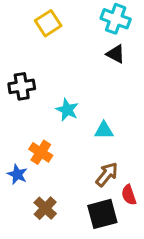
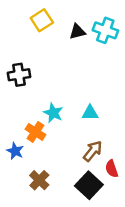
cyan cross: (116, 19) -> (105, 30), moved
black triangle: (116, 54) -> (77, 32), moved, turned -42
cyan star: (67, 110) -> (53, 113), moved
black square: (102, 214) -> (89, 185), turned -32

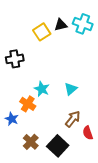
yellow square: (42, 20) -> (42, 32), moved
cyan triangle: (90, 113) -> (71, 89), turned -40
black square: (89, 185) -> (58, 146), moved

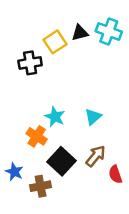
black cross: (15, 59) -> (30, 63), moved
blue star: (12, 119) -> (14, 172), moved
brown cross: (31, 142) -> (41, 186), turned 35
black square: (58, 146) -> (62, 161), moved

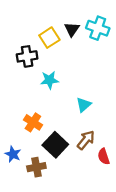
black triangle: (80, 33) -> (72, 29), turned -42
cyan star: (55, 117) -> (49, 80), moved, turned -30

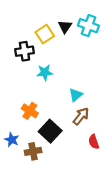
brown arrow: (86, 140) -> (81, 116), moved

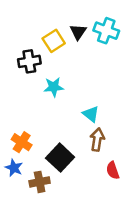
cyan triangle: (76, 95) -> (91, 114), turned -40
orange cross: (30, 111) -> (22, 142), moved
brown arrow: (81, 116) -> (97, 140), turned -30

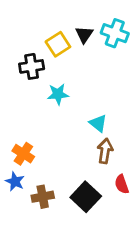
black square: (60, 158) -> (86, 197), moved

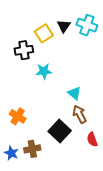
brown arrow: (105, 151) -> (80, 114), turned -36
blue star: (15, 181) -> (11, 153), moved
black square: (86, 197) -> (60, 131), moved

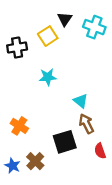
black triangle: (64, 26) -> (65, 19), moved
black cross: (24, 50) -> (17, 47), moved
black square: (60, 131) -> (65, 142), turned 30
brown cross: (32, 149) -> (35, 161), turned -35

